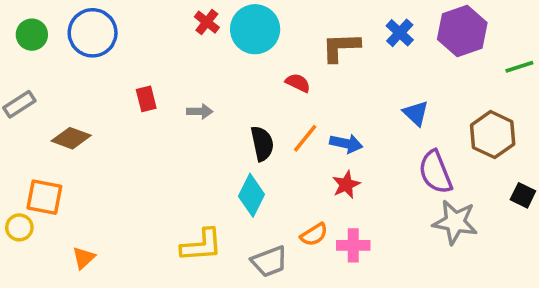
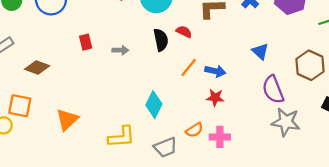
black semicircle: (262, 144) -> (161, 40), moved
red star: (346, 185) -> (215, 98), turned 30
orange triangle: (84, 258) -> (67, 120), moved, size x1.5

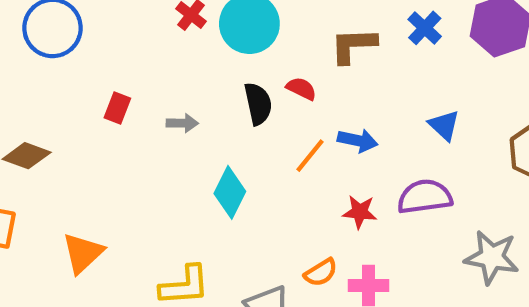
red rectangle: (86, 42) -> (117, 108), turned 35
blue arrow: (215, 71) -> (358, 140), moved
purple semicircle: (273, 90) -> (425, 197), moved, turned 104
cyan diamond: (154, 105) -> (230, 192), moved

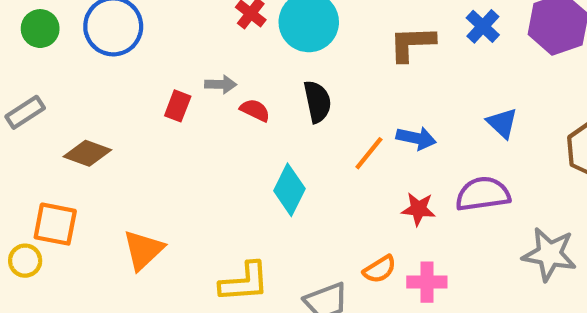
red semicircle: (301, 89) -> (255, 110), moved
gray arrow: (182, 123) -> (221, 84), moved

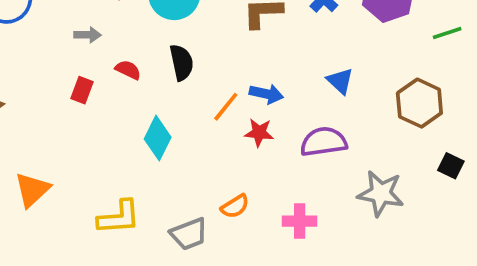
gray arrow: (221, 84) -> (88, 35), moved
red rectangle: (178, 106) -> (82, 90), moved
red star: (418, 209) -> (259, 133), moved
pink cross: (427, 282) -> (300, 221), moved

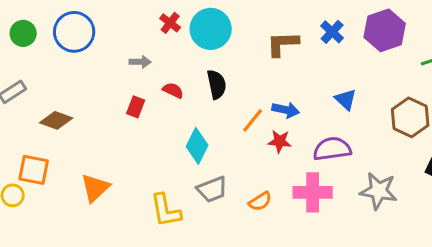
yellow L-shape: (119, 217) -> (166, 210), turned 84
pink cross: (300, 221) -> (313, 192), moved, size x1.4
gray trapezoid: (189, 234) -> (212, 189), moved

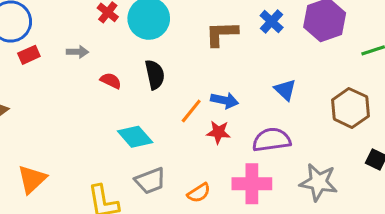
red rectangle: (136, 107) -> (29, 55), moved, turned 45
cyan diamond: (197, 146) -> (135, 137), turned -68

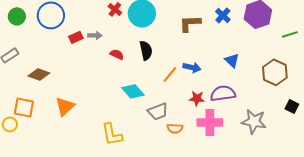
red rectangle: (29, 55) -> (76, 37), moved
red star: (218, 132) -> (197, 98), moved
orange triangle: (32, 179) -> (65, 106), moved
gray trapezoid: (150, 181) -> (158, 111), moved
orange semicircle: (199, 193) -> (175, 128), turned 35

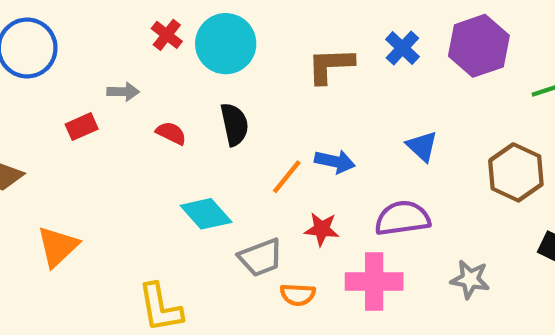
red rectangle: (76, 37) -> (82, 127), moved
red star: (197, 98) -> (322, 229), moved
gray star: (254, 121) -> (470, 279), size x0.7

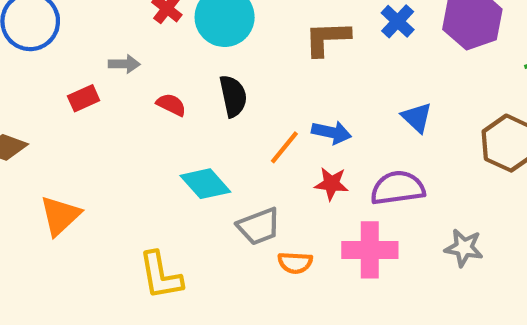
red star: (322, 229) -> (331, 184), moved

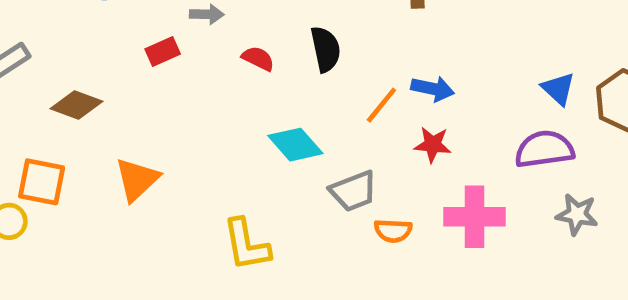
blue triangle: (417, 117) -> (558, 89), moved
purple semicircle: (398, 188) -> (544, 149), moved

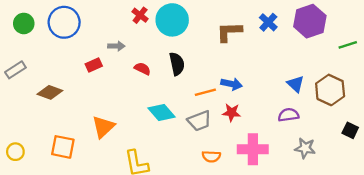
orange line: (381, 105) -> (205, 92), turned 36
purple semicircle: (544, 149) -> (288, 115), size x0.7
orange triangle: (137, 179) -> (103, 127), moved
orange square: (42, 182) -> (63, 147), moved
gray trapezoid: (353, 191) -> (199, 121), moved

